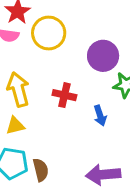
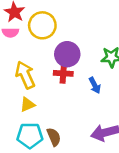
purple circle: (103, 56) -> (67, 54), moved

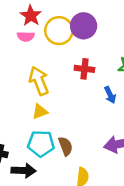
purple circle: (67, 54) -> (84, 26), moved
red cross: (63, 73) -> (84, 69), moved

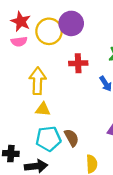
yellow arrow: (39, 81) -> (38, 81), turned 32
yellow triangle: (40, 112) -> (43, 109), turned 35

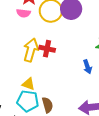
red cross: (78, 63) -> (47, 49), moved
yellow triangle: (43, 109) -> (28, 84), moved

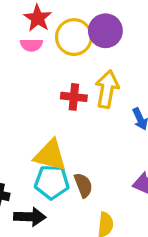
yellow arrow: (31, 50) -> (107, 89), moved
yellow triangle: (28, 84) -> (50, 155), size x1.6

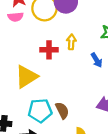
yellow arrow: (107, 89) -> (71, 42), size x0.6
yellow triangle: (50, 155) -> (26, 77), moved, turned -40

